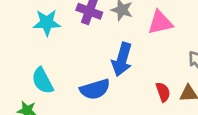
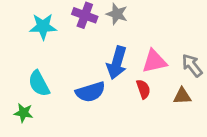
pink triangle: (160, 23) -> (154, 61), moved
red semicircle: (163, 92) -> (143, 89), moved

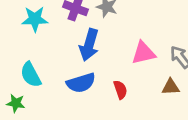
blue arrow: (117, 63) -> (89, 45), moved
red semicircle: (143, 89) -> (120, 90), moved

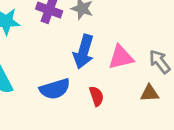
blue arrow: (89, 45) -> (84, 52), moved

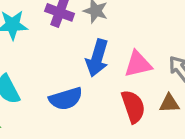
red semicircle: (96, 96) -> (133, 107), moved, size x1.5

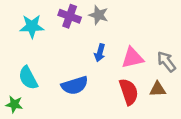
blue arrow: (97, 58) -> (100, 53), size x0.6

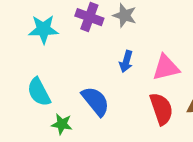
blue semicircle: (75, 85) -> (96, 101), turned -112
green star: (14, 104) -> (62, 124), moved

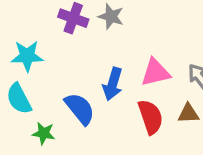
cyan star: (43, 29) -> (27, 56), moved
blue arrow: (126, 61) -> (113, 84), moved, size x1.4

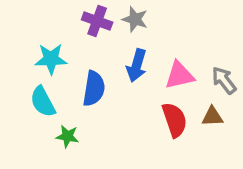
blue arrow: (113, 84) -> (137, 65), moved
blue semicircle: (80, 109) -> (94, 89), moved, turned 48

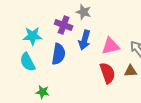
purple cross: (97, 21) -> (64, 25), moved
green star: (67, 136) -> (43, 92), moved

